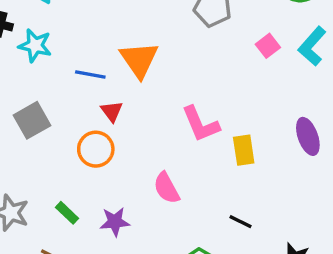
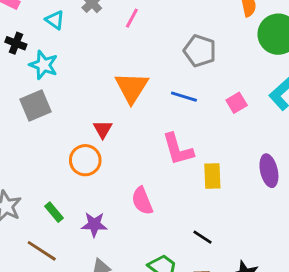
pink square: (268, 46) -> (237, 103), moved
blue line: (90, 75) -> (184, 97), moved
gray square: (32, 120) -> (35, 106), moved

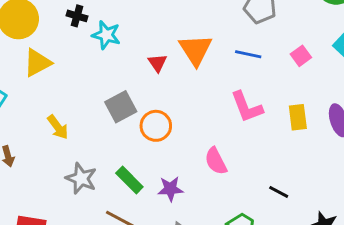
gray square: (35, 106) -> (121, 107), moved
red triangle: (103, 129) -> (157, 63), moved
yellow rectangle: (212, 176) -> (298, 117), moved
green rectangle: (54, 212) -> (129, 180), size x1.4

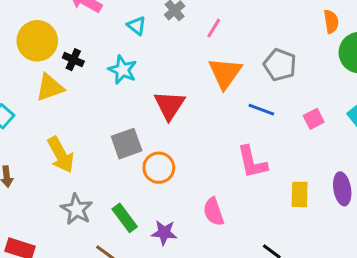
black cross: (77, 16) -> (73, 60), moved
orange triangle: (195, 50) -> (225, 73), moved
red triangle: (157, 63) -> (170, 105), size x1.6
yellow rectangle: (298, 117) -> (300, 194), moved
yellow arrow: (58, 127) -> (61, 155), size x1.4

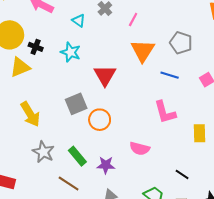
pink semicircle: (213, 212) -> (140, 148), turned -54

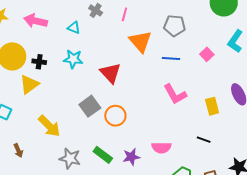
pink semicircle: (140, 148) -> (161, 148), moved
black line: (182, 174) -> (204, 140), moved

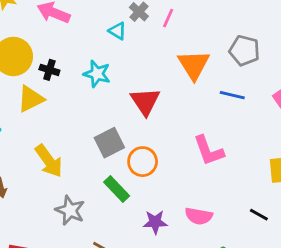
pink line: (124, 14) -> (168, 18), moved
cyan triangle: (74, 28) -> (118, 31), moved
pink L-shape: (175, 94) -> (209, 150), moved
green rectangle: (103, 155) -> (117, 189), moved

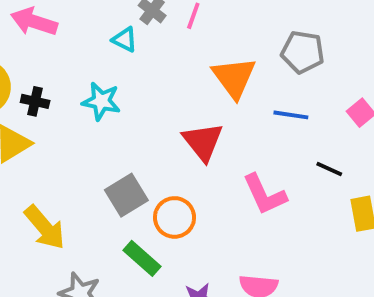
red triangle: (145, 101) -> (203, 142), moved
black line: (259, 215) -> (329, 169), moved

